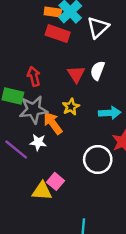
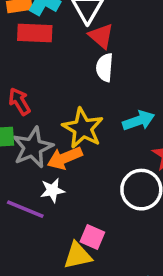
red triangle: (76, 74) -> (101, 36), moved
yellow star: (71, 107) -> (83, 128), size x1.6
orange arrow: (53, 123) -> (65, 158), turned -60

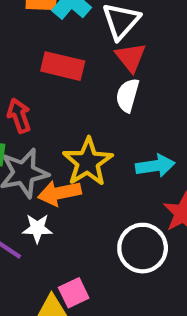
red rectangle: (35, 33) -> (63, 66), moved
pink square: (92, 237) -> (74, 293), turned 30

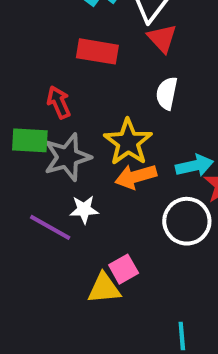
white semicircle: (128, 95) -> (167, 93), moved
cyan arrow: (155, 166) -> (195, 166), moved
orange arrow: (59, 193) -> (136, 176), moved

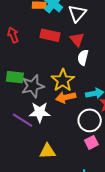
red triangle: (162, 38) -> (77, 39), moved
red arrow: (59, 102) -> (13, 35), moved
white star: (84, 209) -> (40, 112), size x1.5
pink square: (124, 269) -> (91, 142), moved

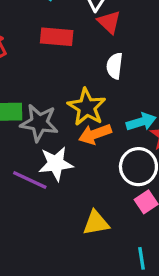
red triangle: (77, 39) -> (109, 22), moved
gray star: (33, 86) -> (39, 123), turned 30
yellow triangle: (47, 151) -> (96, 223), moved

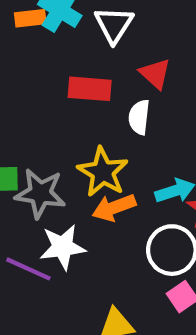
red triangle: (109, 22) -> (155, 74), moved
red rectangle: (57, 37) -> (90, 89), moved

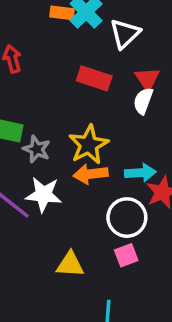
white semicircle: (139, 117) -> (143, 101), moved
gray star: (40, 193) -> (37, 149), size x0.7

